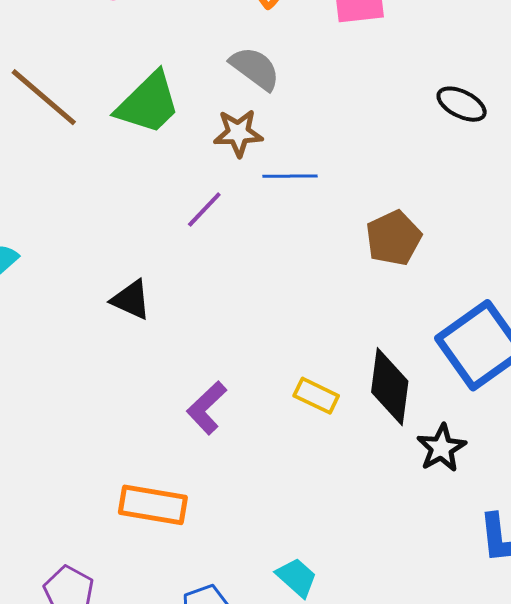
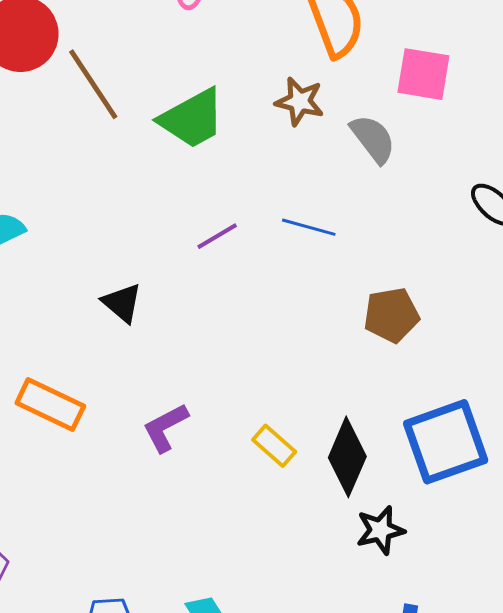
gray semicircle: (255, 68) -> (373, 139), moved
brown star: (238, 133) -> (300, 101), moved
orange rectangle: (153, 505) -> (50, 405), moved

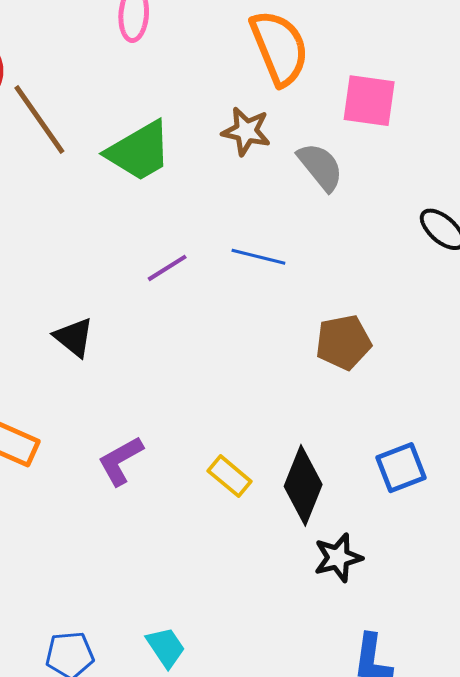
blue square: (446, 442) -> (401, 468), size x0.6

